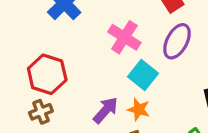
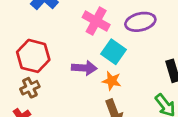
purple ellipse: (177, 41) -> (140, 22), turned 52
purple arrow: (106, 110) -> (84, 68), moved, turned 55

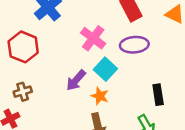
red hexagon: (33, 56) -> (23, 47), moved
purple arrow: (84, 68) -> (76, 80), turned 120

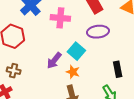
pink cross: (93, 38) -> (60, 18), moved, turned -30
brown cross: (23, 92) -> (14, 71), turned 32

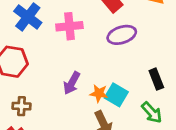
cyan square: (76, 51) -> (116, 95), moved

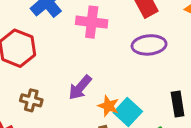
brown cross: (22, 106) -> (31, 100), moved

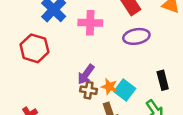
brown cross: (31, 100) -> (89, 90), moved

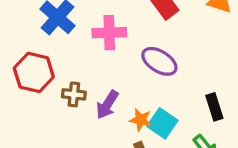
purple ellipse: (136, 36) -> (159, 61), moved, turned 45
brown cross: (89, 90) -> (74, 94), moved

